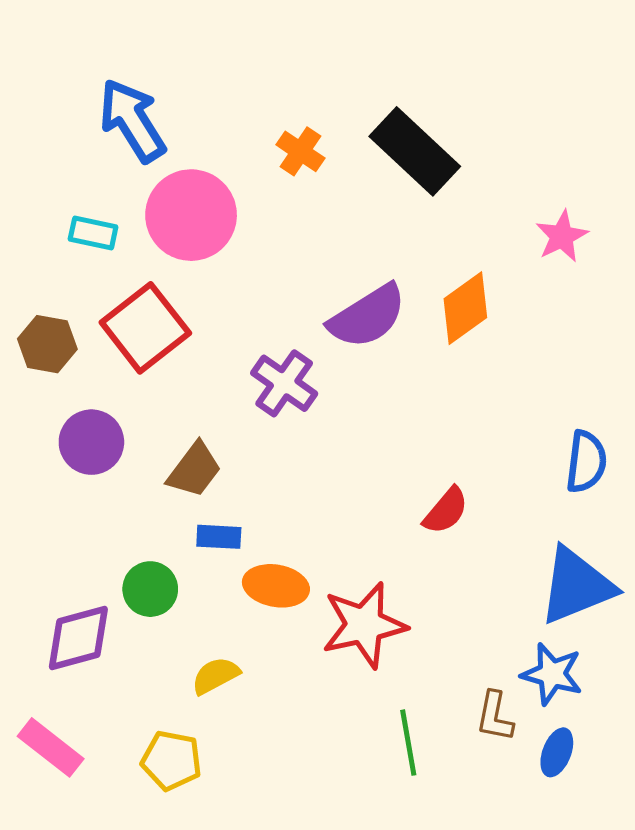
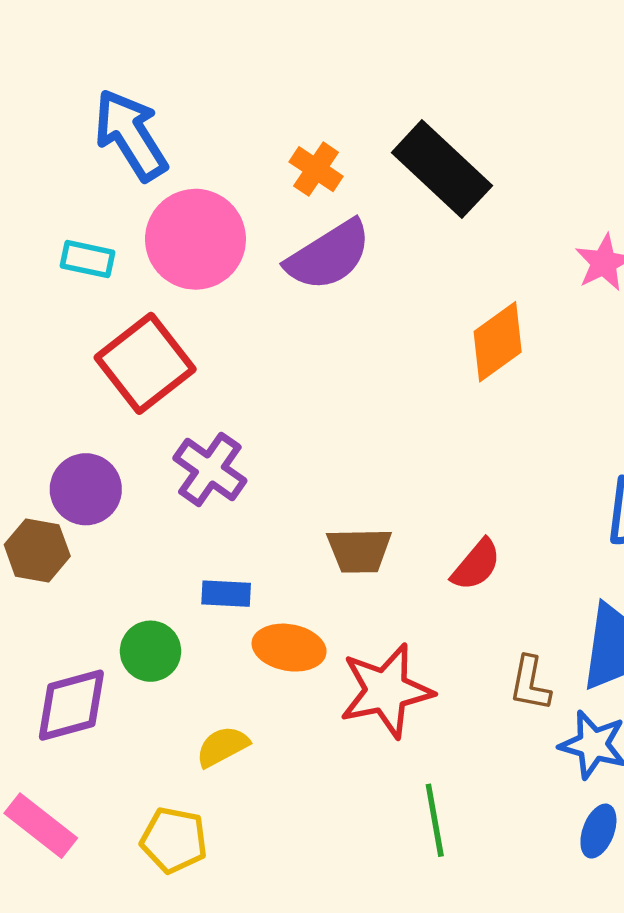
purple semicircle: (367, 316) -> (329, 255), moved
brown hexagon: (47, 344) -> (37, 550), moved
purple cross: (284, 383) -> (210, 469), moved
brown trapezoid: (194, 470) -> (359, 550), moved, turned 52
brown L-shape: (495, 716) -> (530, 684), moved

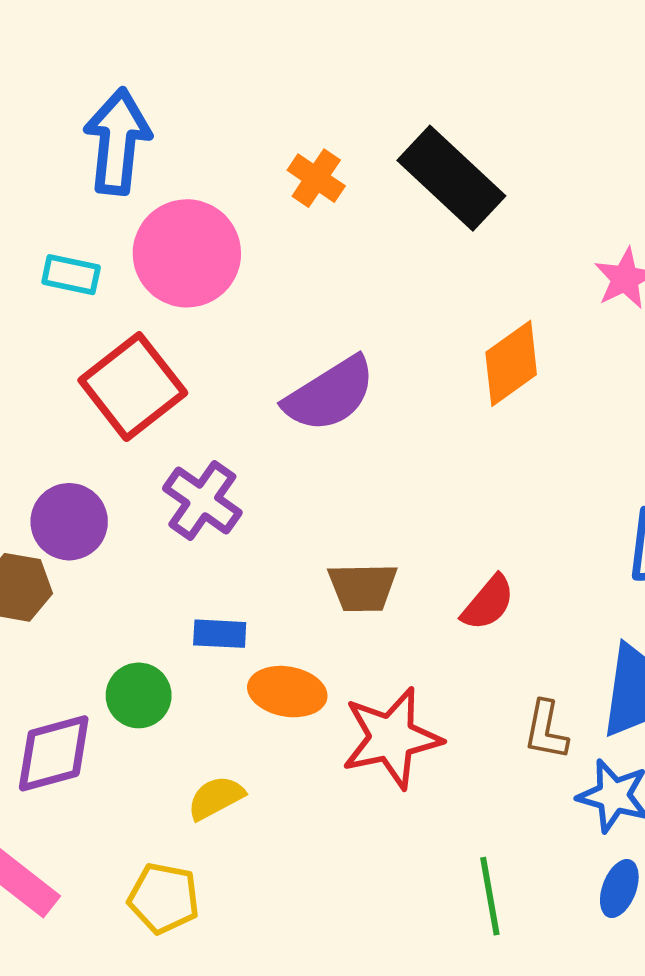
blue arrow: (131, 135) -> (117, 141), turned 38
purple semicircle: (329, 255) -> (330, 394), moved
green line: (435, 820) -> (490, 896), moved

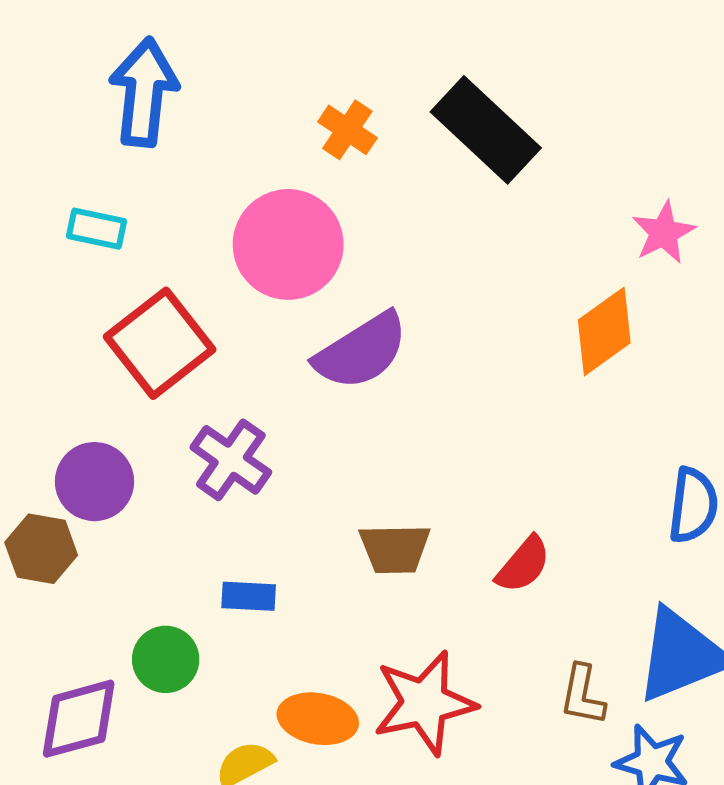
pink circle: (187, 253) -> (288, 244), moved
orange diamond: (511, 363) -> (604, 331), moved
orange ellipse: (287, 692) -> (318, 719), moved

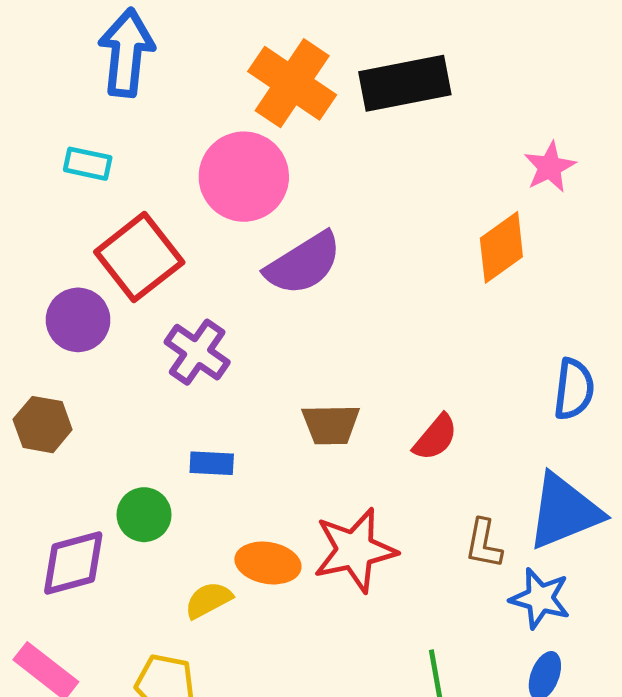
orange cross: (347, 130) -> (292, 83), size x1.8
black rectangle: (486, 130) -> (405, 83), turned -54
purple circle: (94, 482) -> (78, 320), moved

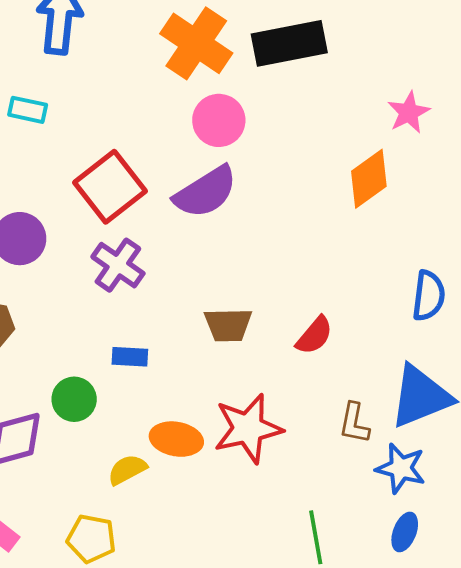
pink circle: (244, 177) -> (219, 120), moved, size x0.7
red square: (139, 257) -> (110, 187), moved

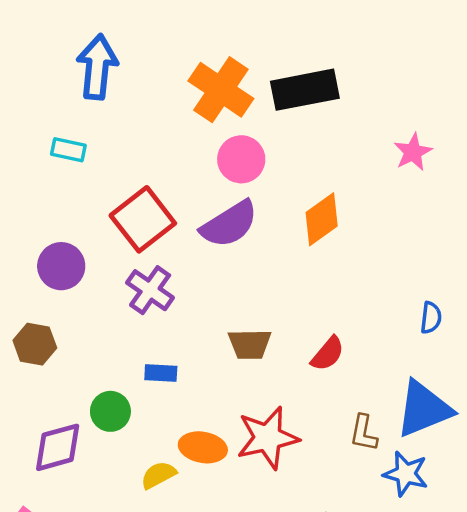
orange diamond: (369, 179) -> (322, 219), moved
blue semicircle: (429, 296) -> (431, 318), size x0.7

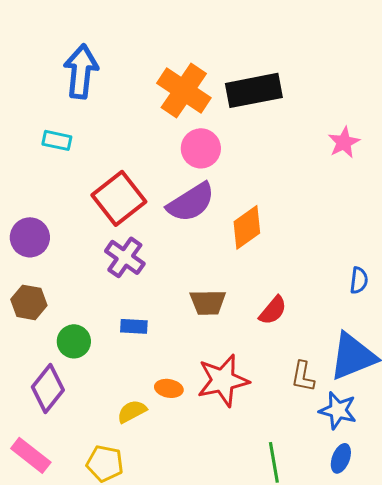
orange diamond: (322, 219) -> (247, 227), moved
purple circle: (61, 266) -> (30, 237), moved
green circle: (110, 411) -> (74, 341), moved
purple diamond: (58, 447) -> (48, 388), turned -36
orange ellipse: (203, 447) -> (169, 388), size x0.7

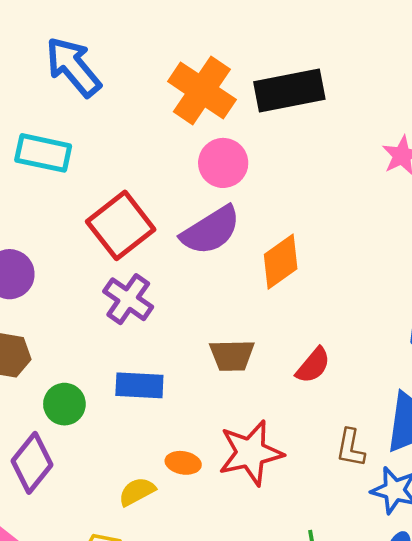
blue arrow: (81, 71) -> (73, 67), turned -46
cyan rectangle: (57, 140) -> (43, 153), size x1.5
blue rectangle: (134, 326) -> (139, 385), size x1.4

